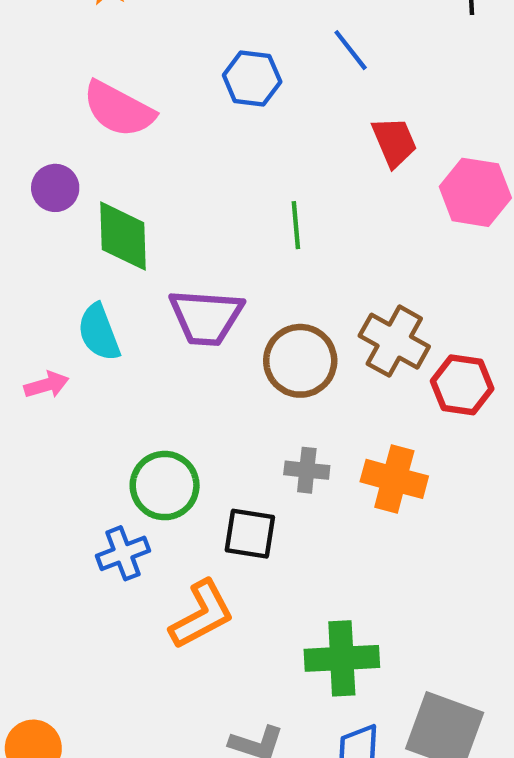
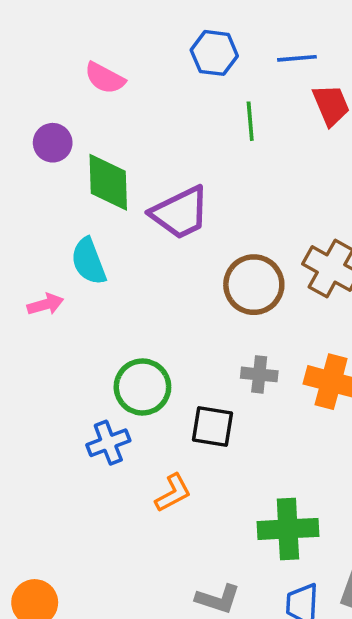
blue line: (351, 50) -> (297, 58), moved, turned -57
pink semicircle: (119, 109) -> (105, 78), size x0.7
green line: (296, 225) -> (250, 121), moved
purple trapezoid: (206, 317) -> (180, 213), moved, turned -30
orange L-shape: (202, 615) -> (173, 493), size x0.7

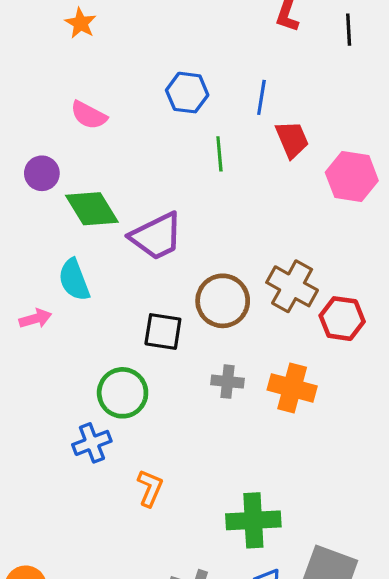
blue line: (297, 58) -> (261, 97), turned -76
green diamond: (108, 182) -> (92, 209), turned -30
black square: (213, 427) -> (163, 331), moved
orange L-shape: (173, 493) -> (150, 488), turned -39

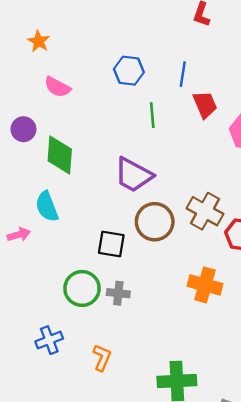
orange star: (81, 23) -> (39, 41), moved
green diamond: (92, 209) -> (60, 155), turned 36
purple trapezoid: (156, 236) -> (134, 175), moved, turned 54
gray cross: (227, 382) -> (118, 293), moved
blue cross: (92, 443) -> (49, 340), moved

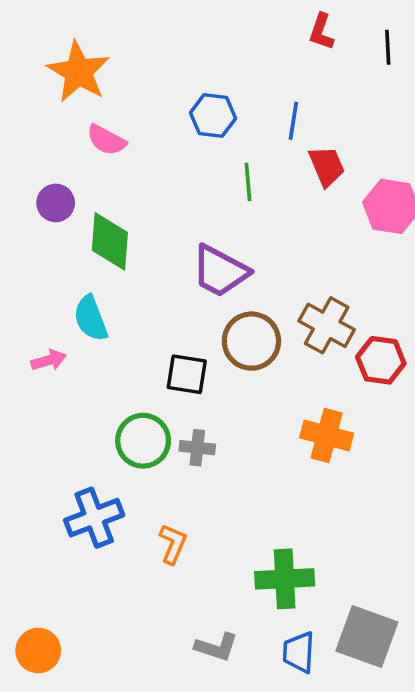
orange star: (39, 41) -> (78, 72), size x1.8
blue cross: (49, 340) -> (94, 518), size x1.4

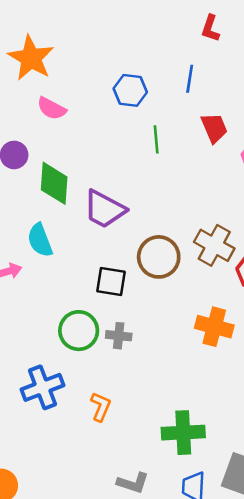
blue line: (293, 121) -> (190, 79), moved
purple trapezoid: (220, 271) -> (104, 209), moved

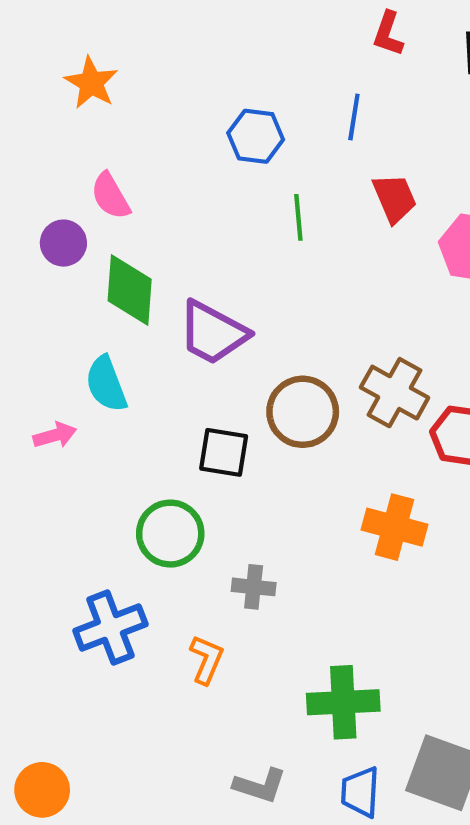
orange star: (31, 58) -> (91, 83), size x0.7
pink semicircle: (52, 108) -> (110, 196), moved, turned 32
gray cross: (119, 336) -> (254, 587), moved

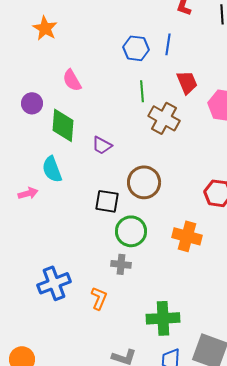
blue hexagon: (256, 136) -> (136, 48), moved
pink semicircle: (110, 196) -> (72, 80), moved
purple trapezoid: (213, 333) -> (102, 145), size x0.6
brown cross: (395, 393) -> (164, 118), moved
green circle: (170, 534) -> (131, 231), moved

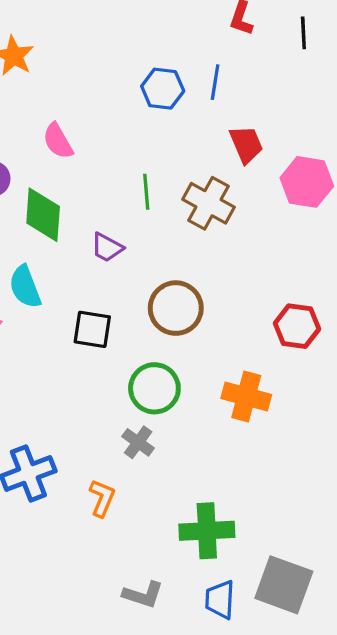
green line: (142, 91) -> (146, 192), moved
black square: (107, 201) -> (92, 329), moved
gray cross: (121, 264) -> (138, 442), turned 30

